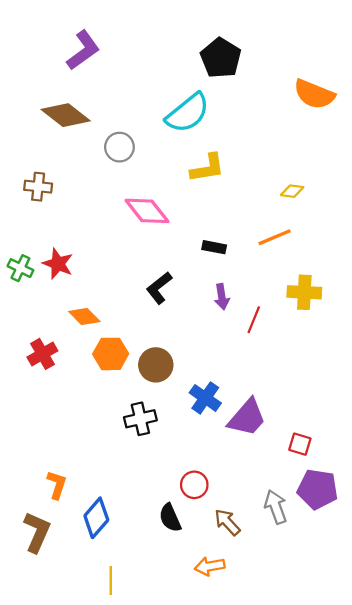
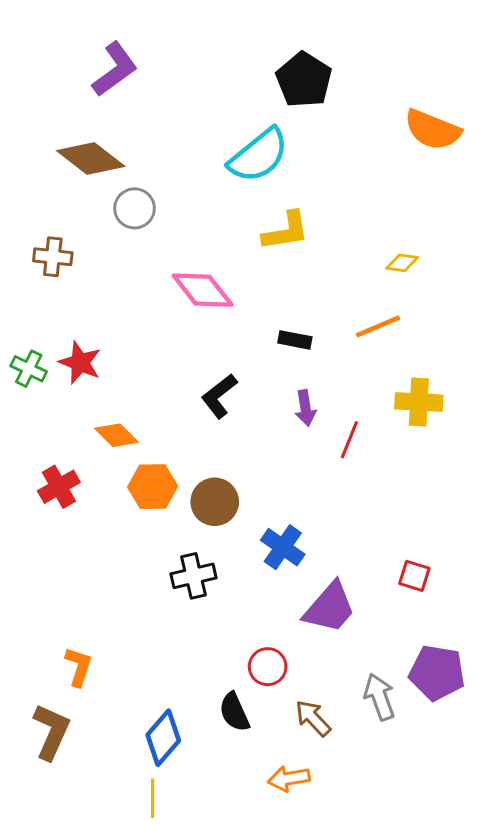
gray circle: (119, 147) -> (135, 208), moved
purple trapezoid: (247, 418) -> (330, 608), moved
red square: (300, 444) -> (414, 576), moved
blue diamond: (96, 518) -> (163, 738), moved

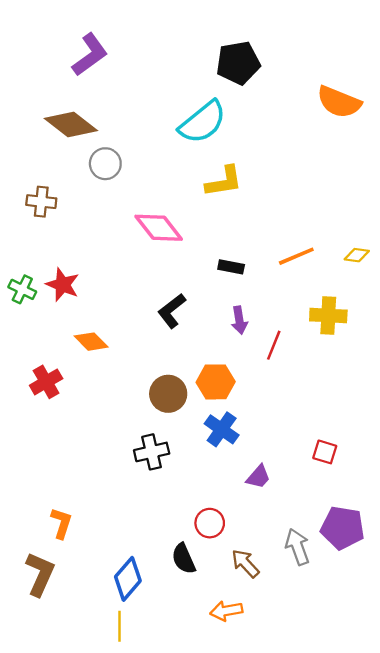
black pentagon: (304, 80) -> (238, 63), turned 30
yellow diamond: (402, 263) -> (357, 255), moved
orange hexagon: (153, 487) -> (216, 382), moved
purple trapezoid: (330, 608) -> (258, 477), size x0.6

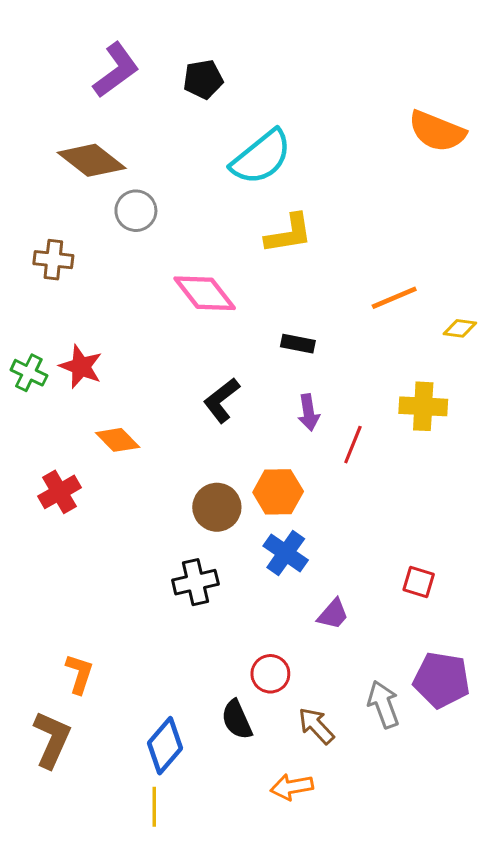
black pentagon: (238, 63) -> (203, 79), moved, size x0.7
orange line: (296, 256) -> (394, 298), moved

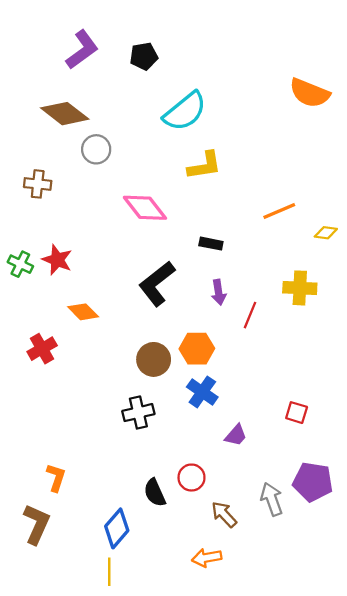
black L-shape: (221, 400) -> (157, 284), size x1.4
black semicircle: (237, 720) -> (155, 493), moved

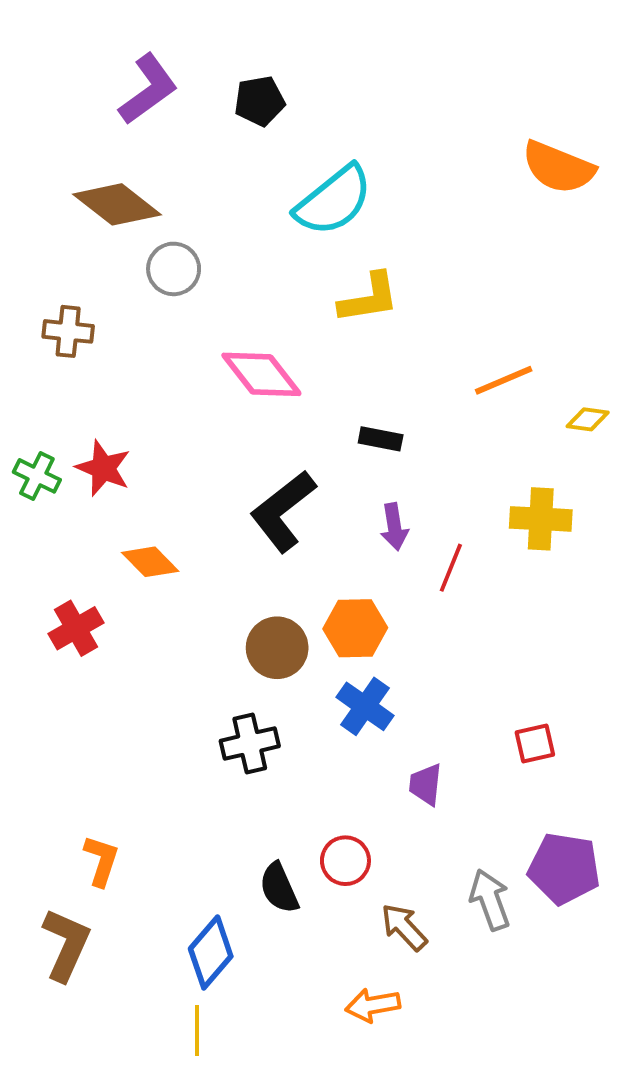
red square: (297, 413) -> (535, 743), turned -30
purple trapezoid: (236, 435) -> (426, 784), turned 145

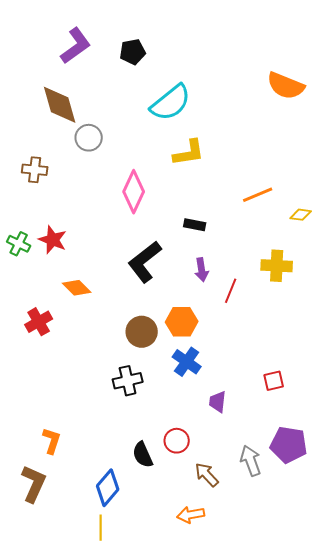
brown diamond: (117, 204) -> (60, 105), turned 36
pink diamond: (261, 374) -> (134, 192), turned 63

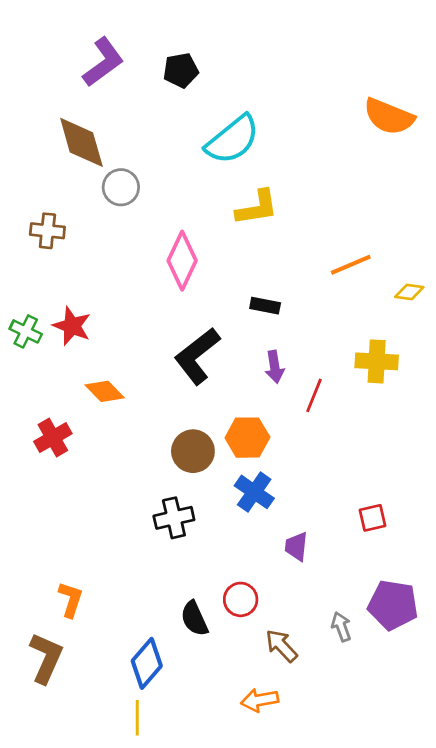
gray arrow: (251, 461) -> (341, 627), size x0.7

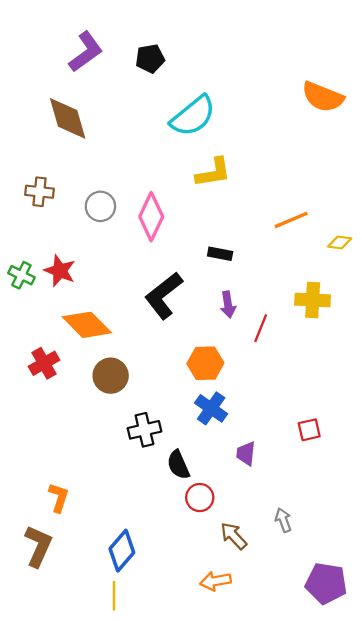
gray circle: (121, 187) -> (100, 206), moved
orange diamond: (105, 391) -> (87, 325), size x1.5
brown circle: (193, 451) -> (111, 376), moved
purple pentagon: (393, 605) -> (326, 583), moved
black semicircle: (194, 619) -> (178, 465), moved

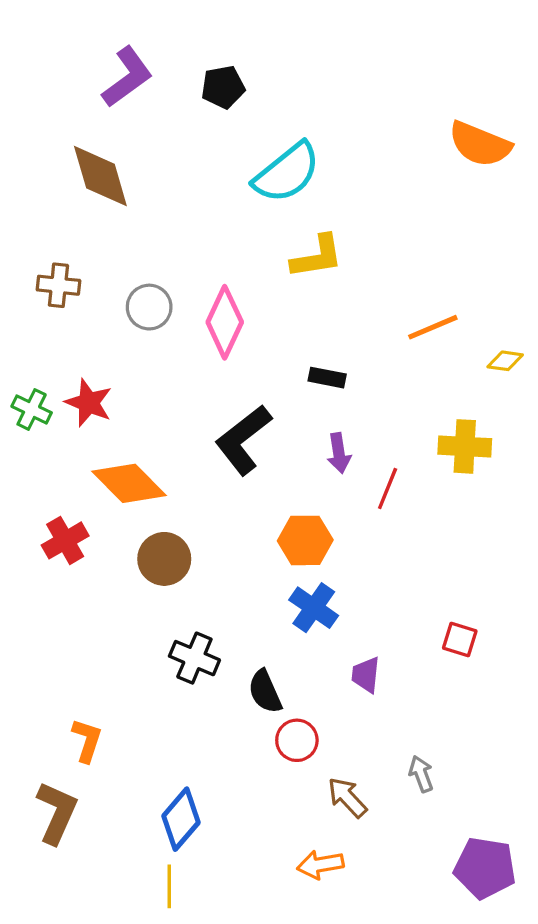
black cross: (144, 430) -> (194, 658), moved, turned 36
red square: (309, 430) -> (460, 640), turned 30

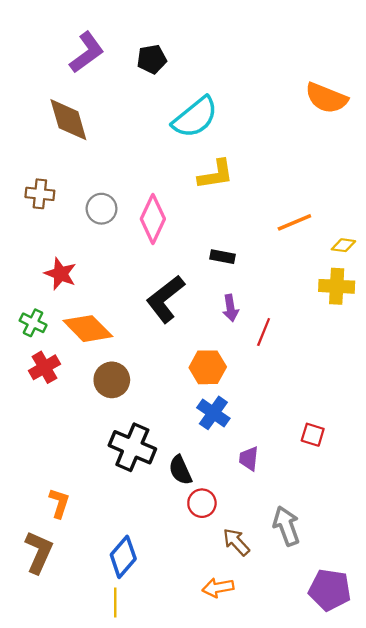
green cross: (32, 409) -> (33, 323), moved
yellow cross: (465, 446) -> (337, 286), moved
black cross: (194, 658) -> (132, 447), size x1.4
gray arrow: (421, 774) -> (286, 526), size x1.6

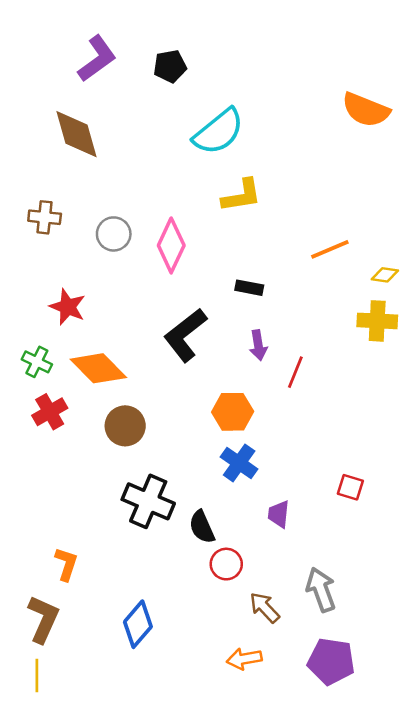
purple pentagon: (330, 590) -> (331, 661), moved
yellow line: (115, 602) -> (37, 675), moved

